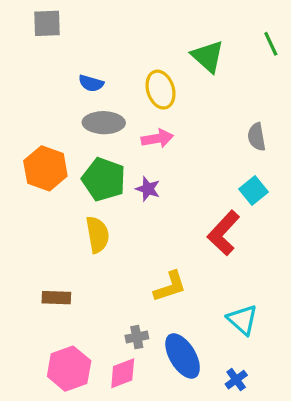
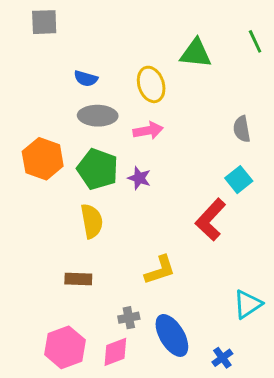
green triangle: (208, 56) -> (196, 53), turned -36
brown rectangle: (56, 298) -> (78, 279), moved
cyan triangle: (242, 320) -> (248, 304), moved, turned 44

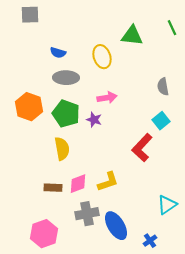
pink arrow: (148, 131) -> (107, 98), moved
gray cross: (129, 318) -> (87, 214), size x1.6
pink diamond: (115, 352) -> (78, 184), moved

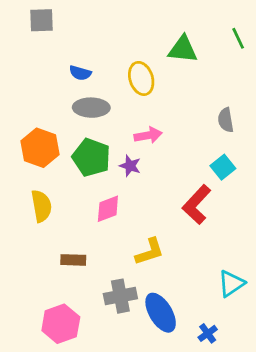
yellow semicircle: (62, 149) -> (41, 206), moved
pink diamond: (78, 184) -> (108, 209), moved

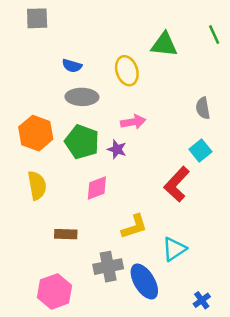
cyan triangle: (231, 284) -> (174, 249), moved
blue cross: (208, 333) -> (202, 300), moved

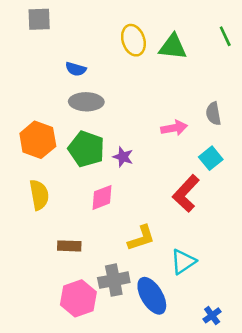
yellow ellipse: (127, 71) -> (133, 40), moved
pink arrow: (133, 122) -> (174, 128), moved
pink hexagon: (55, 291) -> (78, 298), moved

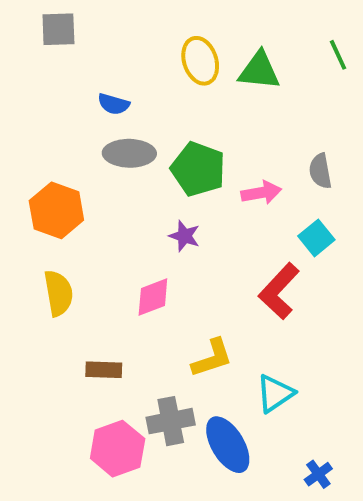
green pentagon: (86, 149) -> (198, 169), moved

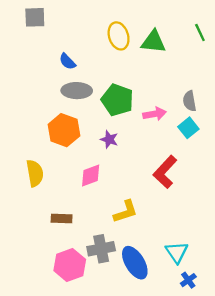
blue semicircle: (114, 104) -> (67, 62), turned 30
orange hexagon: (56, 210) -> (64, 130), moved
cyan square: (316, 238) -> (188, 128), moved
cyan triangle: (275, 393) -> (177, 252), moved, turned -30

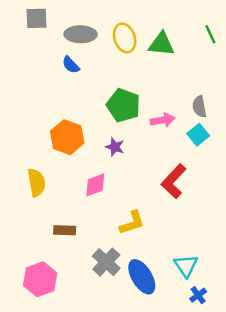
gray ellipse: (77, 91) -> (81, 34), moved
gray cross: (101, 249) -> (106, 262), turned -36
pink hexagon: (70, 265) -> (40, 279), moved

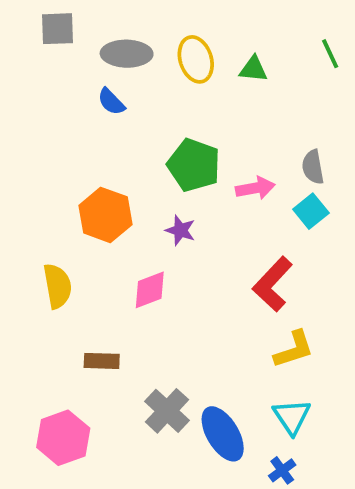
green triangle: (161, 44) -> (253, 69), size x0.7
yellow L-shape: (132, 223) -> (294, 349), moved
blue cross: (198, 295) -> (282, 470), moved

